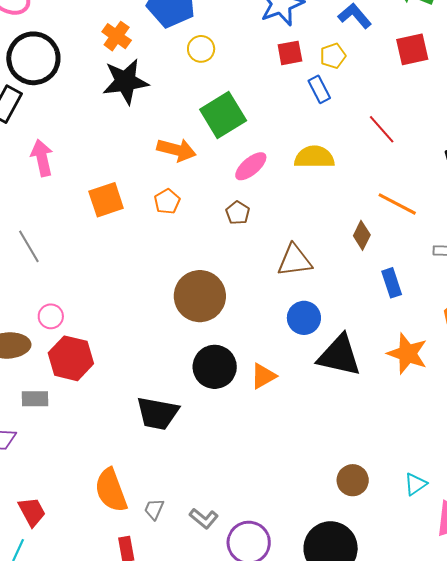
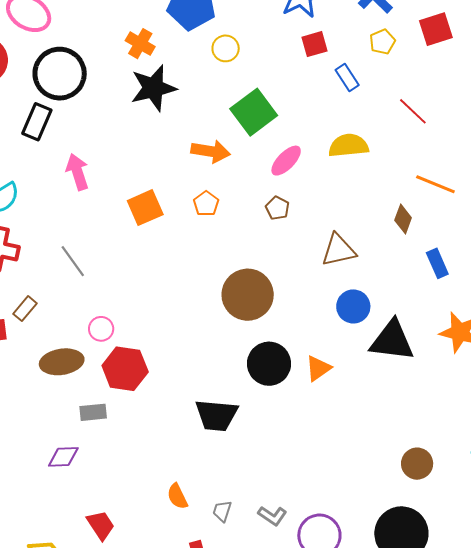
yellow pentagon: (333, 56) -> (382, 42), moved
orange semicircle: (111, 490) -> (177, 496), size x0.6

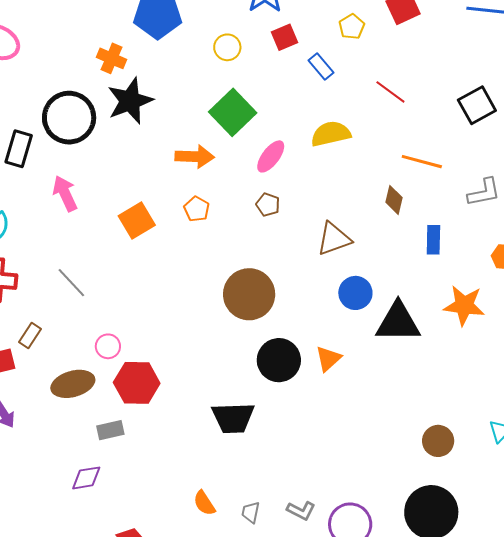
yellow circle: (226, 48) -> (227, 47), moved
black circle: (60, 74) -> (69, 118), moved
blue rectangle: (437, 263) -> (433, 240), turned 32

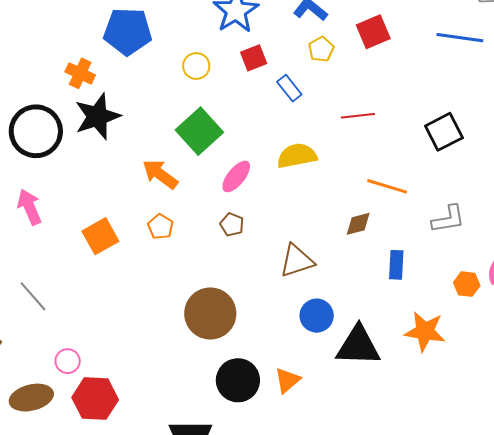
red line: (390, 92) -> (358, 116), turned -44
orange arrow: (195, 157) -> (160, 174), turned -147
brown diamond: (394, 200) -> (358, 224), turned 60

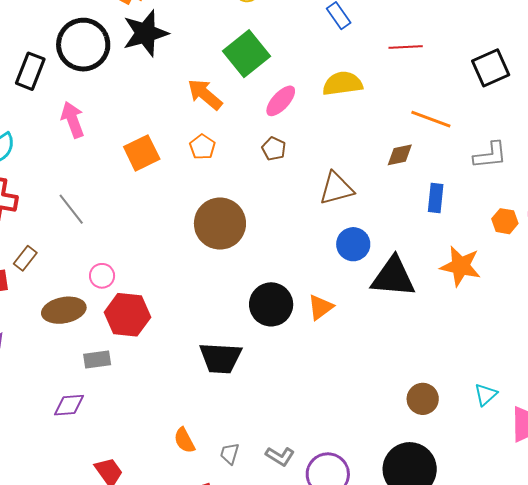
brown circle: (210, 314) -> (220, 224), moved

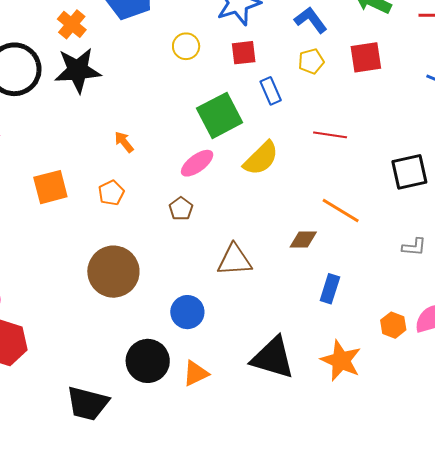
green square: (247, 54) -> (220, 115), moved
yellow semicircle: (342, 84) -> (261, 158), turned 132
orange arrow: (205, 94) -> (124, 142), size x0.6
gray L-shape: (490, 155) -> (414, 247), moved, size x0.7
blue circle: (353, 244) -> (187, 312), moved

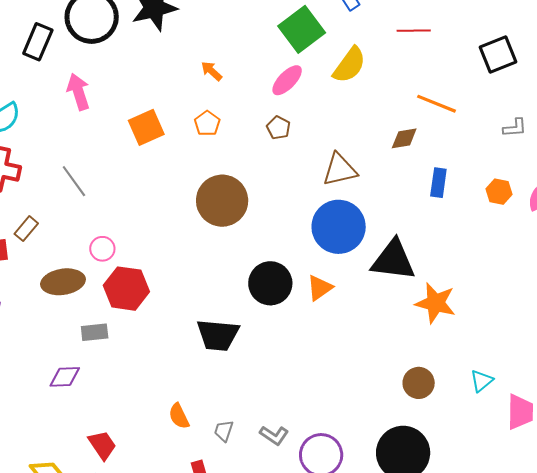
blue circle: (187, 312) -> (339, 227), moved, size x1.6
orange hexagon: (393, 325) -> (499, 192), moved
orange star: (341, 360) -> (436, 303), moved

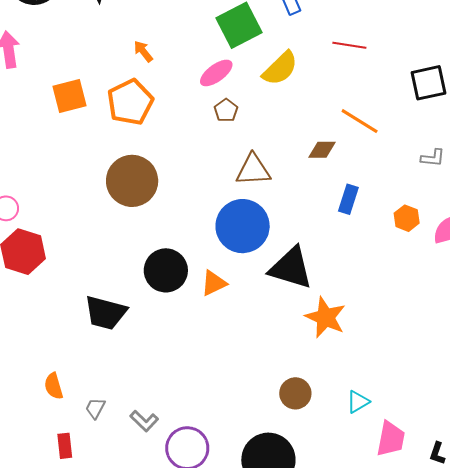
orange pentagon: (207, 123) -> (130, 102), size x1.8
brown pentagon: (278, 128) -> (226, 110), moved

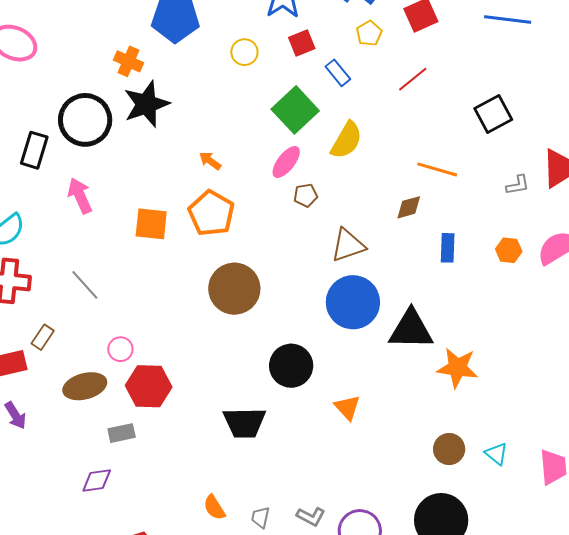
red line: (349, 45) -> (413, 79), moved, turned -32
orange square: (70, 96) -> (151, 224), turned 36
brown pentagon: (226, 110) -> (306, 195), turned -30
orange triangle: (214, 283) -> (347, 407), moved, turned -32
cyan triangle: (358, 402) -> (496, 454), moved, turned -35

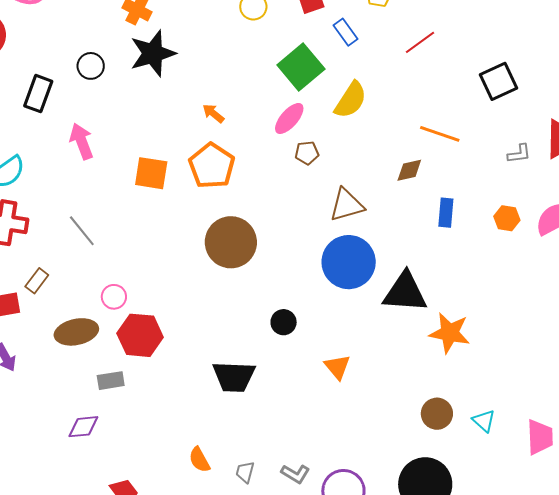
black circle: (85, 120) -> (91, 66), size x0.5
black circle: (291, 366) -> (284, 322), size x0.6

